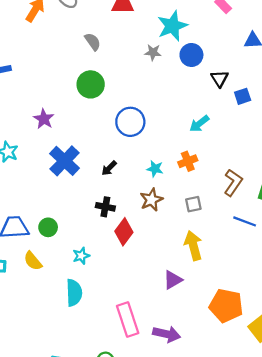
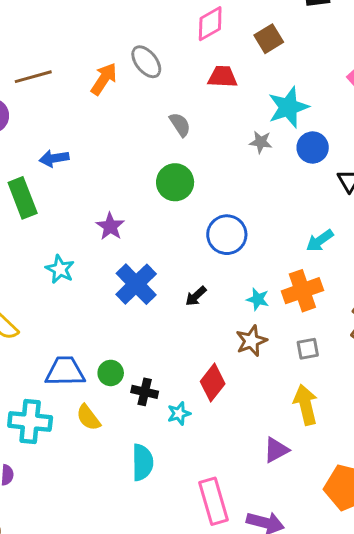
orange cross: (188, 161) -> (302, 291), size x1.5
black cross: (105, 207) -> (145, 392), moved
cyan star: (81, 256) -> (179, 414), moved

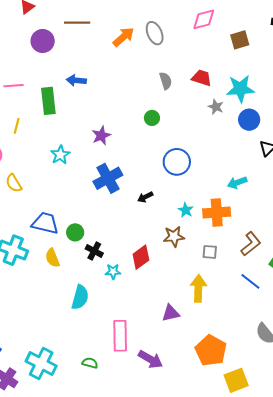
red trapezoid: (222, 77) -> (202, 78), moved
green circle: (175, 182) -> (152, 118), size x0.6

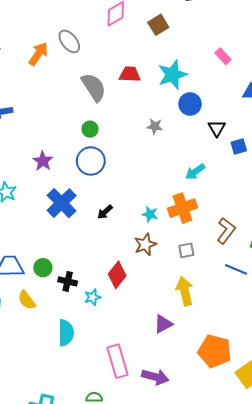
gray semicircle: (166, 81) -> (94, 87), size x1.6
gray star: (216, 107) -> (155, 126), moved
blue circle: (177, 162) -> (91, 161), moved

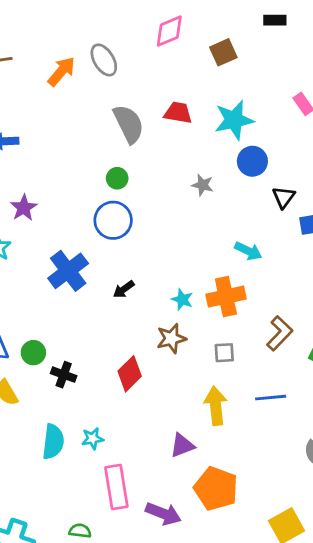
purple star: (43, 161) -> (24, 208), moved
cyan arrow: (195, 172) -> (248, 251), turned -126
blue line: (236, 269) -> (271, 398), moved, turned -35
cyan star: (93, 297) -> (93, 439), moved
orange pentagon: (215, 351) -> (216, 489), moved

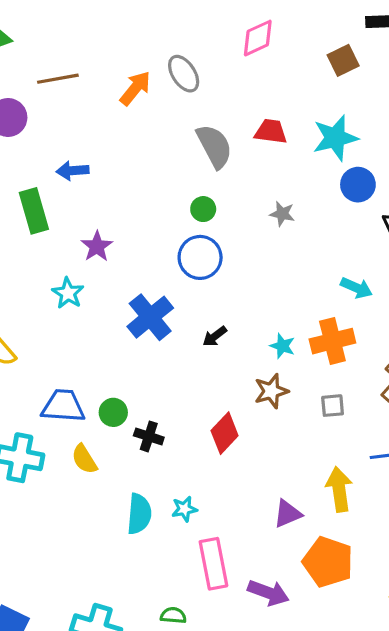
brown square: (223, 52) -> (343, 60), moved
gray star: (203, 185) -> (282, 214), moved
yellow arrow: (216, 406) -> (339, 489), moved

